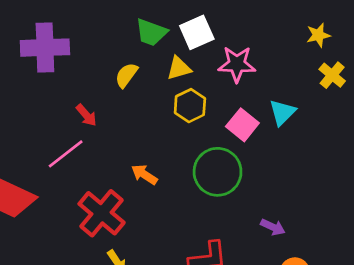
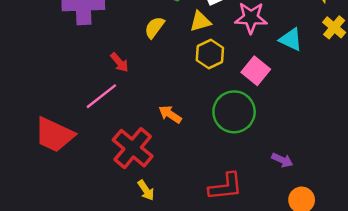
cyan triangle: (282, 112) -> (291, 39), moved, turned -50

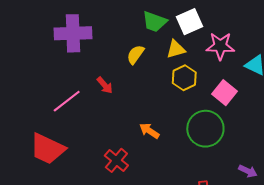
pink line: (101, 96) -> (67, 101), moved
red cross: (133, 148) -> (116, 160), size x0.7

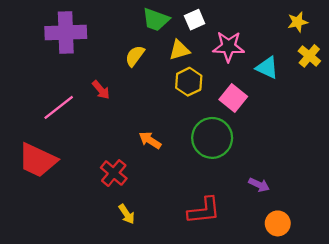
white square: (190, 22) -> (195, 20), size x0.7

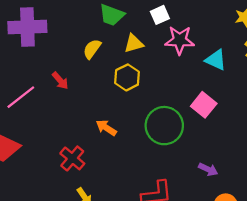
white square: (195, 20) -> (160, 15), moved
yellow hexagon: (189, 82) -> (127, 77), moved
pink square: (233, 98) -> (204, 105), moved

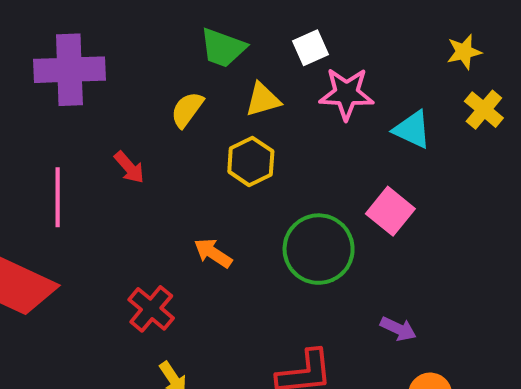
pink line: (21, 97) -> (58, 197), turned -52

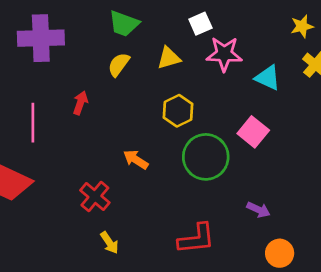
green trapezoid: (223, 48) -> (124, 24), moved
yellow hexagon: (251, 161) -> (178, 111), moved
red arrow: (129, 167) -> (80, 103), turned -120

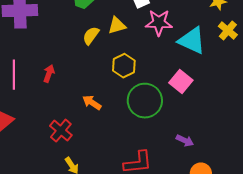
yellow semicircle: (119, 65) -> (91, 36), moved
cyan triangle: (268, 78) -> (192, 41), size x1.4
red arrow: (80, 103) -> (49, 74), moved

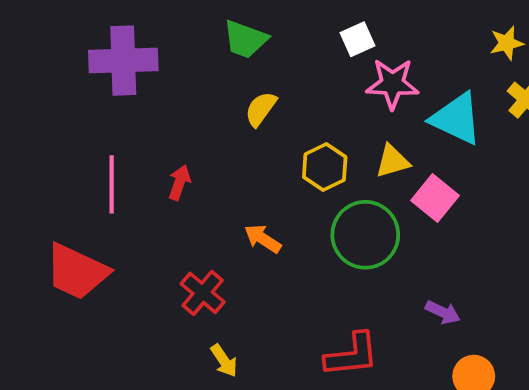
yellow triangle: (117, 26) -> (392, 161), moved

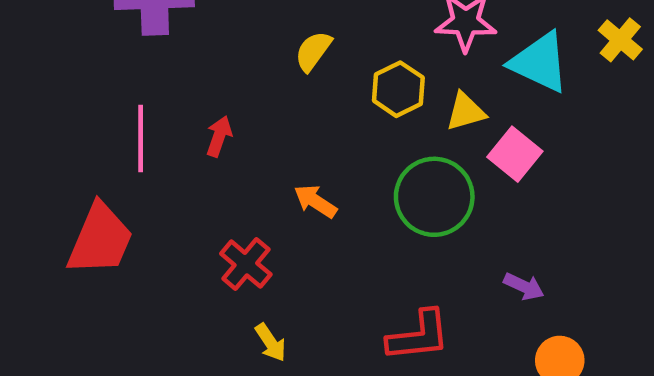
yellow hexagon: (325, 167) -> (398, 89), moved
red trapezoid: (77, 272) -> (100, 239), turned -92

